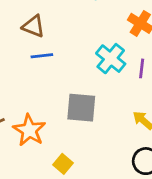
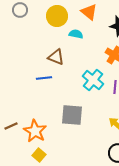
brown triangle: (33, 26) -> (56, 57), moved
yellow square: (63, 164) -> (39, 155), moved

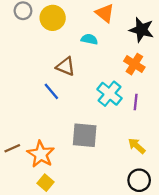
yellow circle: (57, 16) -> (53, 18), moved
blue line: (44, 78) -> (51, 91), turned 56

